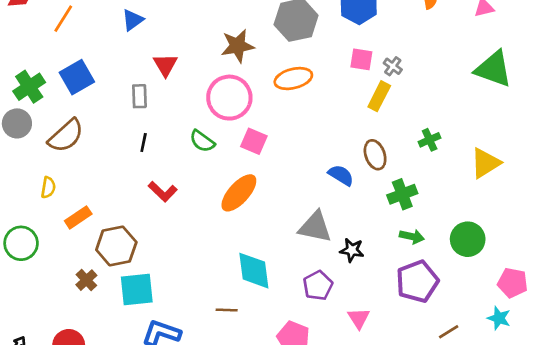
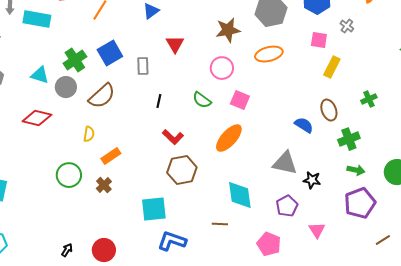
gray cross: (393, 66) -> (347, 26), moved
gray rectangle: (139, 96) -> (143, 66), moved
pink circle: (229, 98) -> (222, 68), size x0.7
brown hexagon: (116, 246) -> (182, 170), moved
brown cross: (86, 280) -> (104, 185), moved

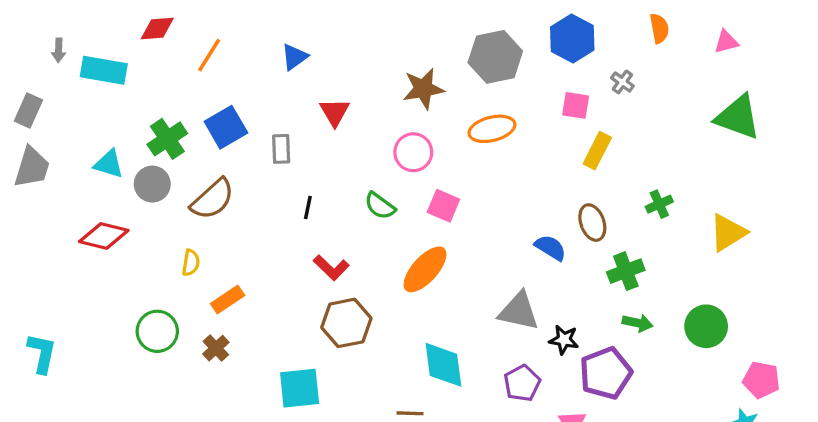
purple pentagon: (360, 203) -> (606, 373), moved

